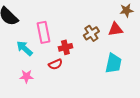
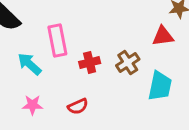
brown cross: (91, 33) -> (128, 62), moved
red semicircle: (55, 64) -> (78, 106), moved

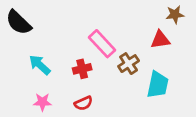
pink rectangle: (57, 40) -> (102, 44), moved, turned -32
red cross: (90, 62) -> (82, 69), moved

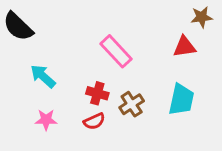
brown cross: (129, 64) -> (132, 104), moved
red cross: (82, 69) -> (97, 93), moved, turned 30

